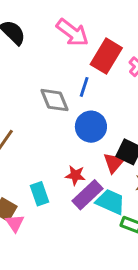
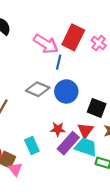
pink arrow: (72, 33) -> (46, 44), moved
gray diamond: (54, 100) -> (38, 89), moved, turned -40
red triangle: (114, 163) -> (85, 130), moved

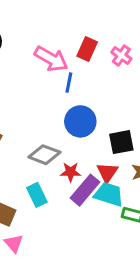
red rectangle: (73, 37) -> (87, 49), size x0.7
gray diamond: (38, 89) -> (44, 155), moved
black square: (97, 108) -> (121, 142), turned -30
pink triangle: (15, 169) -> (14, 243), moved

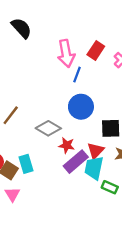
pink arrow: (51, 59) -> (66, 53), turned 40
cyan trapezoid: (109, 194) -> (94, 168), turned -105
cyan rectangle: (37, 195) -> (26, 164), moved

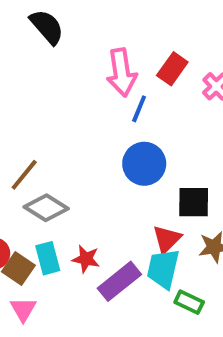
gray diamond: (48, 128) -> (46, 208), moved
red star: (67, 145) -> (86, 259), moved
purple rectangle: (76, 162) -> (119, 281), moved

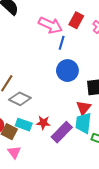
pink arrow: (122, 72) -> (50, 25), turned -50
cyan rectangle: (48, 258) -> (24, 125), turned -49

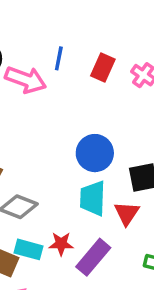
pink arrow: (50, 25) -> (26, 80), moved
blue line: (62, 43) -> (59, 58), moved
cyan trapezoid: (83, 123) -> (93, 198), moved

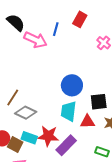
red rectangle: (103, 67) -> (80, 19), moved
red triangle: (127, 213) -> (87, 122), turned 49
red star: (61, 244) -> (48, 136), size x1.5

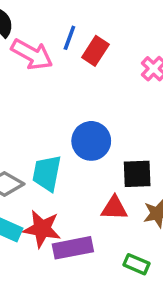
red rectangle: (80, 19) -> (95, 51), moved
cyan trapezoid: (69, 111) -> (47, 173), moved
purple rectangle: (66, 145) -> (73, 248), turned 30

